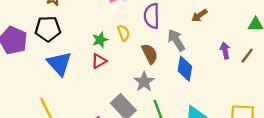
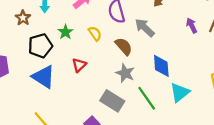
black pentagon: (48, 29) -> (40, 46), moved
green star: (100, 40) -> (65, 32), moved
blue diamond: (185, 69) -> (161, 66), moved

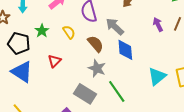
black pentagon: (40, 46) -> (19, 43), turned 30
blue diamond: (161, 66) -> (125, 50), moved
cyan triangle: (180, 93) -> (157, 76), moved

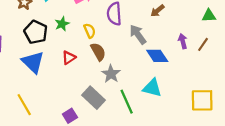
brown semicircle: (95, 44) -> (98, 52), moved
blue diamond: (125, 50) -> (157, 56), moved, turned -40
cyan triangle: (157, 76) -> (152, 88), moved, turned 42

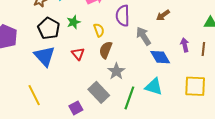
brown line: (203, 44) -> (203, 49), turned -32
brown semicircle: (98, 52) -> (106, 50), turned -132
red triangle: (69, 58) -> (78, 54), turned -40
yellow square: (202, 100) -> (195, 86), moved
green line: (127, 102) -> (129, 98), turned 40

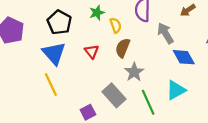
green star: (74, 22) -> (97, 13), moved
cyan triangle: (154, 87) -> (176, 90), turned -48
yellow line: (34, 95) -> (51, 85), moved
green line: (129, 98) -> (148, 102), turned -45

